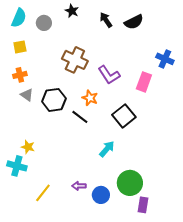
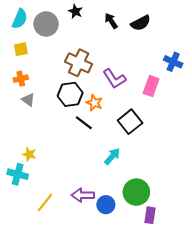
gray circle: (44, 23) -> (46, 24), size x1.5
black hexagon: (54, 100) -> (70, 94), moved
purple arrow: (79, 186) -> (83, 195), size x1.5

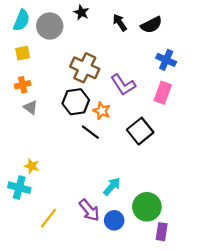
blue cross: (173, 62) -> (166, 60), moved
cyan arrow: (112, 156) -> (112, 186), moved
purple arrow: (83, 195) -> (89, 210), turned -130

